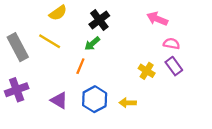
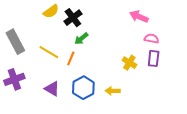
black cross: (99, 20) -> (73, 18), moved
yellow line: (50, 41) -> (49, 52), moved
purple rectangle: (174, 66) -> (154, 58), turned 42

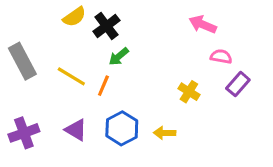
purple rectangle: (154, 58) -> (238, 84), moved, turned 35
purple cross: (14, 79) -> (24, 133), moved

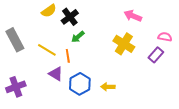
pink semicircle: (221, 57) -> (165, 37), moved
orange line: (103, 86) -> (68, 56), turned -32
yellow cross: (189, 92) -> (124, 44), moved, size x1.5
purple triangle: (76, 130) -> (56, 74), moved

